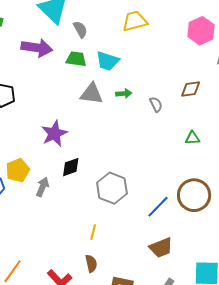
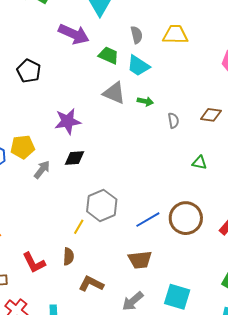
gray semicircle: (80, 29) -> (137, 35), moved
gray hexagon: (112, 188) -> (102, 205), moved

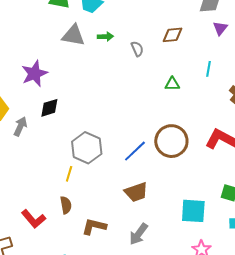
cyan square: (177, 297) -> (193, 211), moved

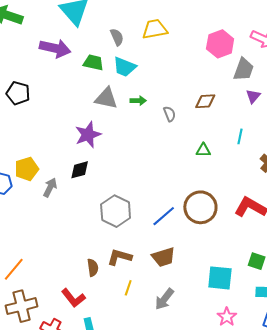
purple star: (34, 74) -> (88, 135), moved
yellow line: (69, 174) -> (128, 288), moved
red L-shape: (34, 219) -> (73, 298), moved
brown L-shape: (94, 227) -> (120, 257), moved

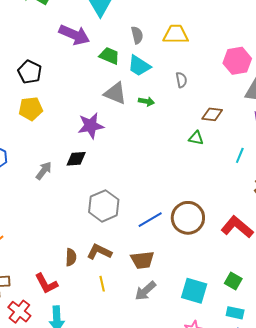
gray semicircle: (170, 114) -> (181, 80), moved
green triangle: (203, 150) -> (196, 138), moved
yellow pentagon: (27, 169) -> (31, 109), moved
yellow line: (128, 288) -> (102, 284), turned -42
gray arrow: (164, 299) -> (145, 291), moved

